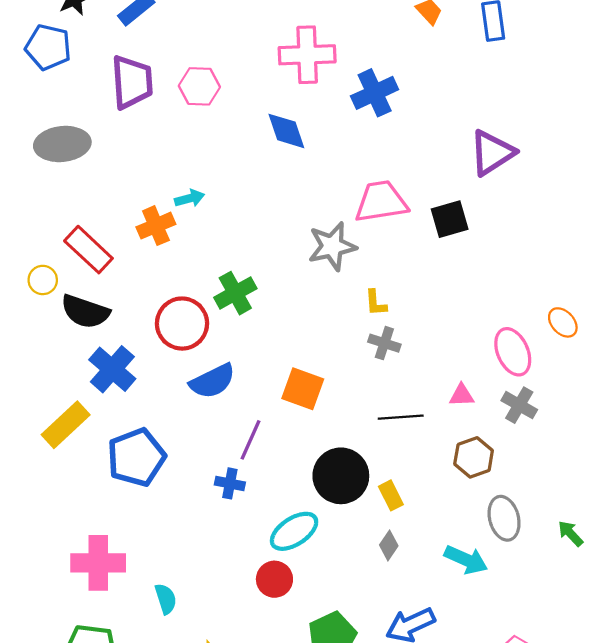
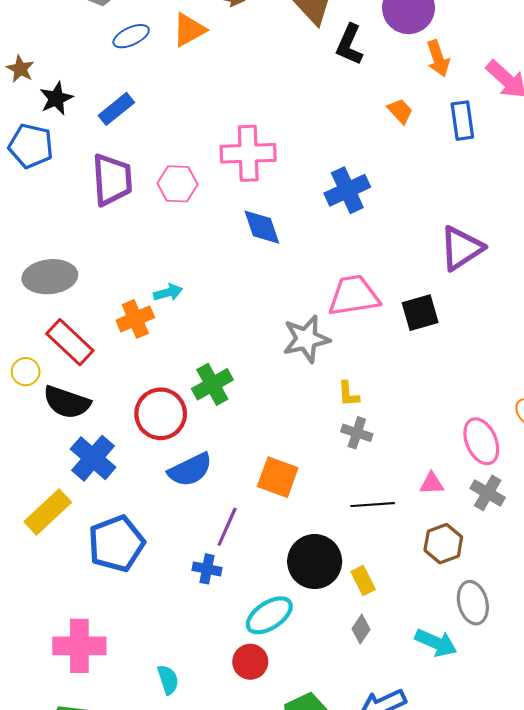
pink cross: (307, 55) -> (248, 153), moved
gray ellipse: (62, 144) -> (50, 277), moved
cyan semicircle: (166, 599) -> (168, 680), moved

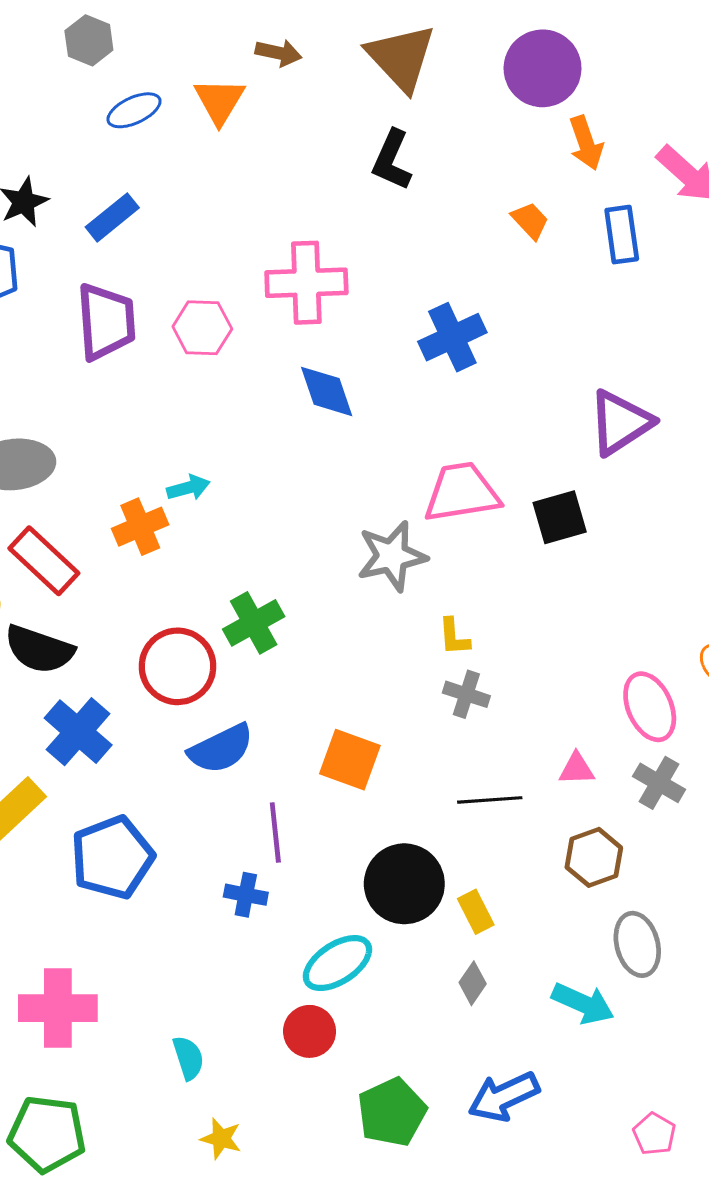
orange triangle: (189, 30) -> (219, 101), turned -30
black L-shape: (349, 45) -> (392, 160), moved
purple line: (227, 527) -> (275, 833), turned -30

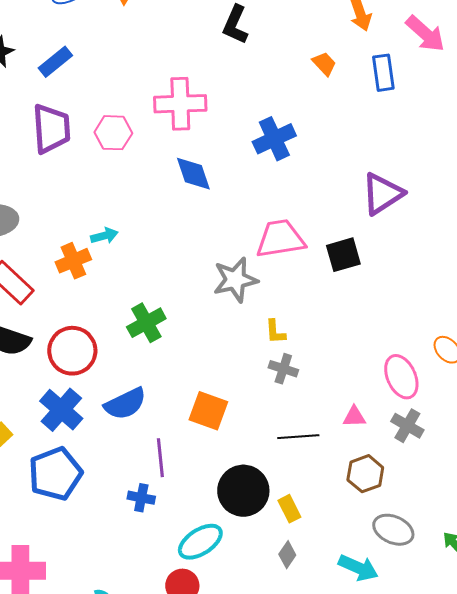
red circle: (177, 666) -> (72, 351), moved
blue cross: (78, 732) -> (61, 410), moved
gray ellipse: (637, 944) -> (393, 530), turned -51

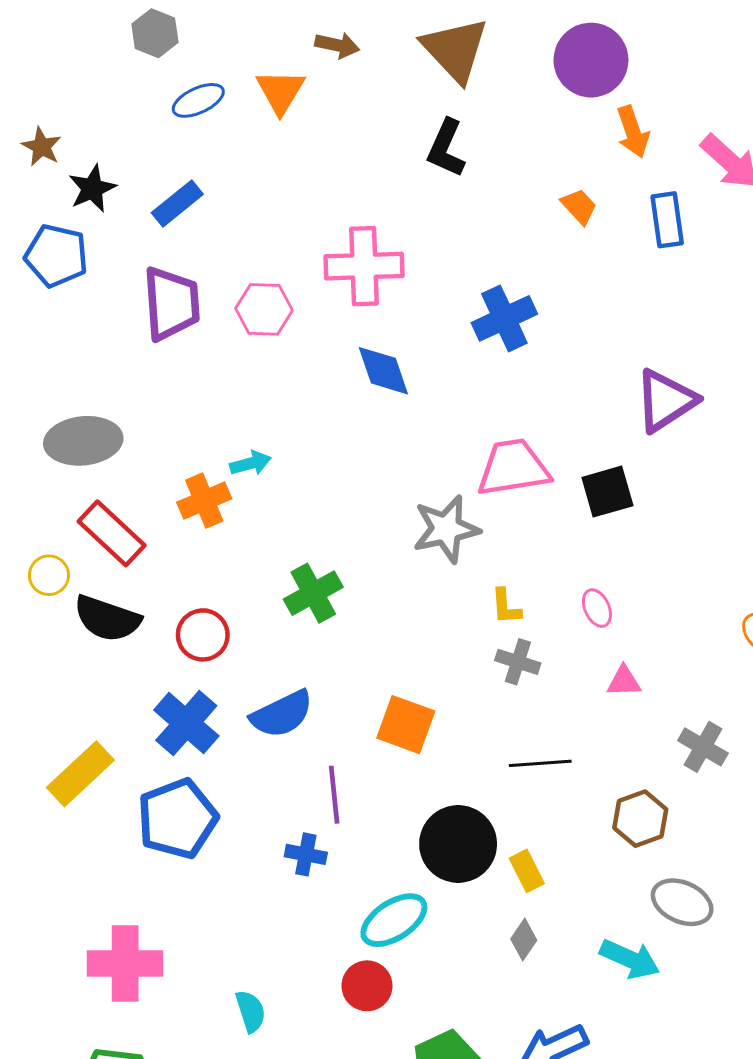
red circle: (72, 351) -> (203, 635), size x0.7
pink ellipse: (401, 377) -> (597, 608), moved, size x0.6
pink triangle: (354, 417) -> (624, 681), moved

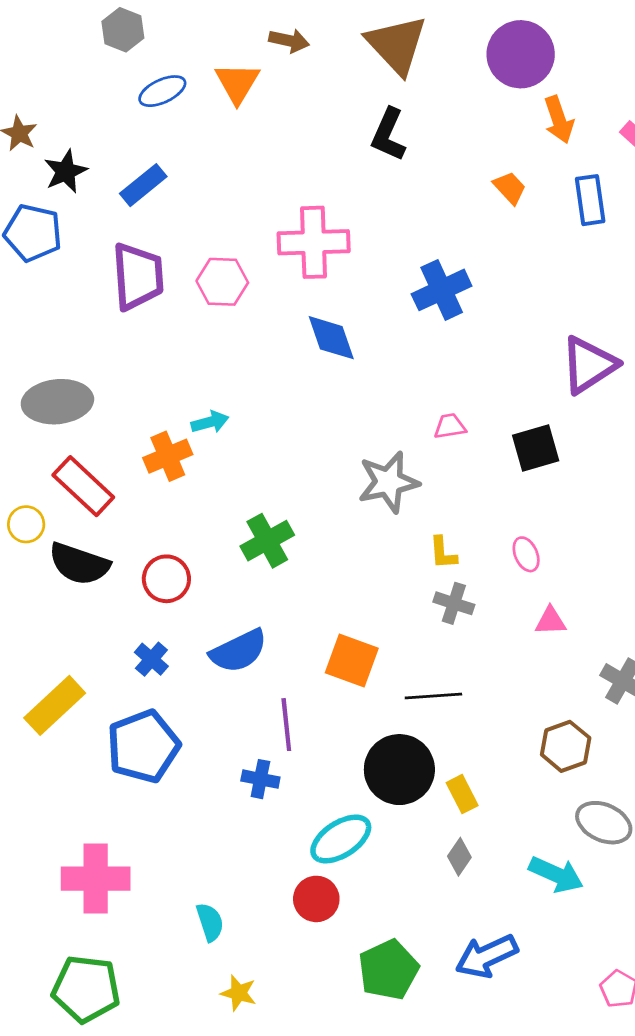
pink trapezoid: (513, 468) -> (450, 426), size x0.5
blue cross: (186, 723) -> (151, 659), size x0.6
black line: (540, 763) -> (433, 696), moved

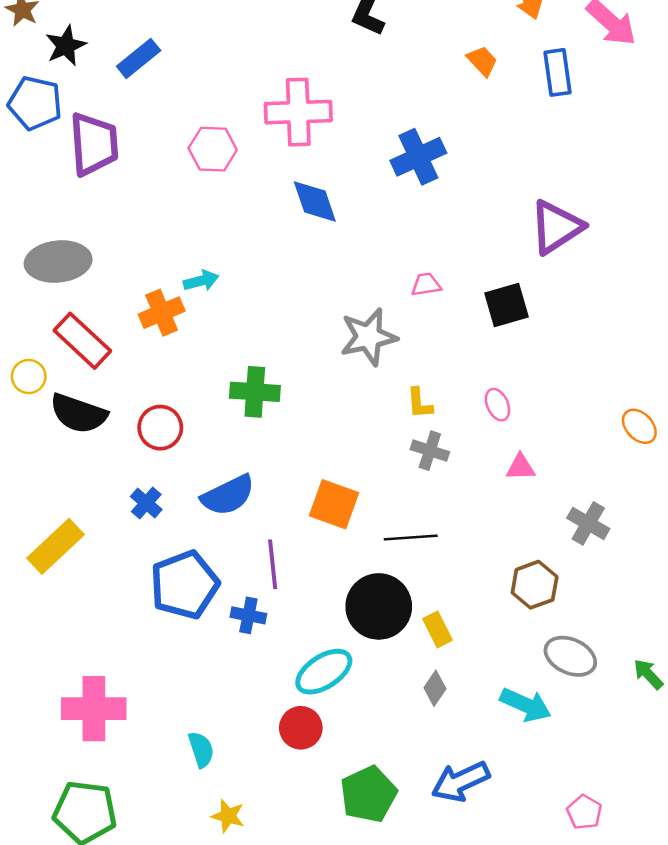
purple trapezoid: (138, 276) -> (94, 144), moved
green cross: (267, 541) -> (255, 392), turned 33
blue pentagon: (143, 746) -> (185, 585), moved

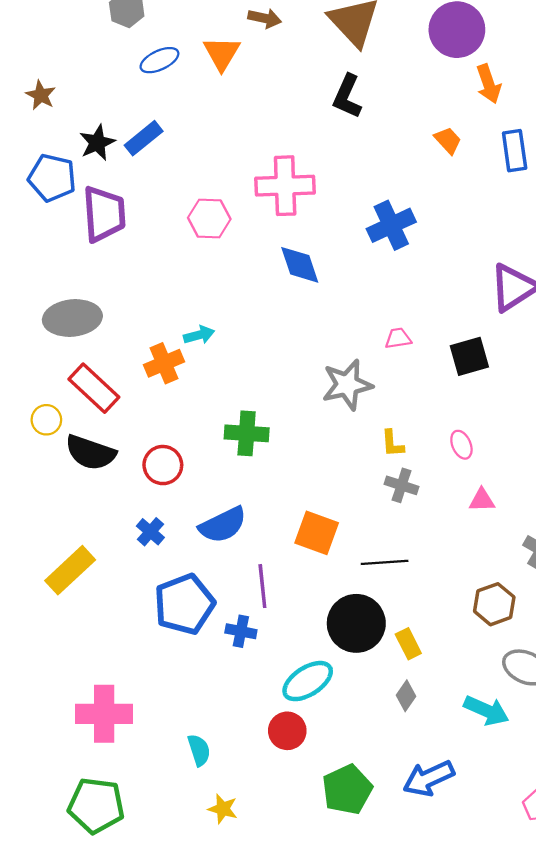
black star: (66, 46) -> (97, 143), moved

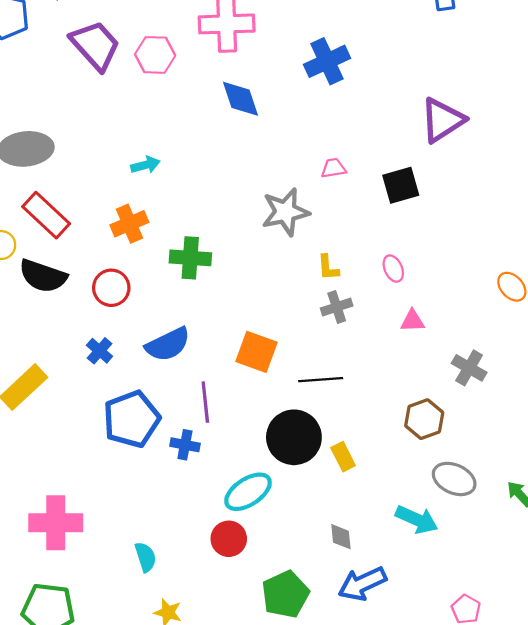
purple trapezoid: (104, 214) -> (95, 45), moved, turned -38
orange cross: (164, 363) -> (129, 224), moved
gray cross: (402, 485) -> (337, 307), turned -36
gray diamond: (406, 696) -> (341, 537), moved, turned -40

